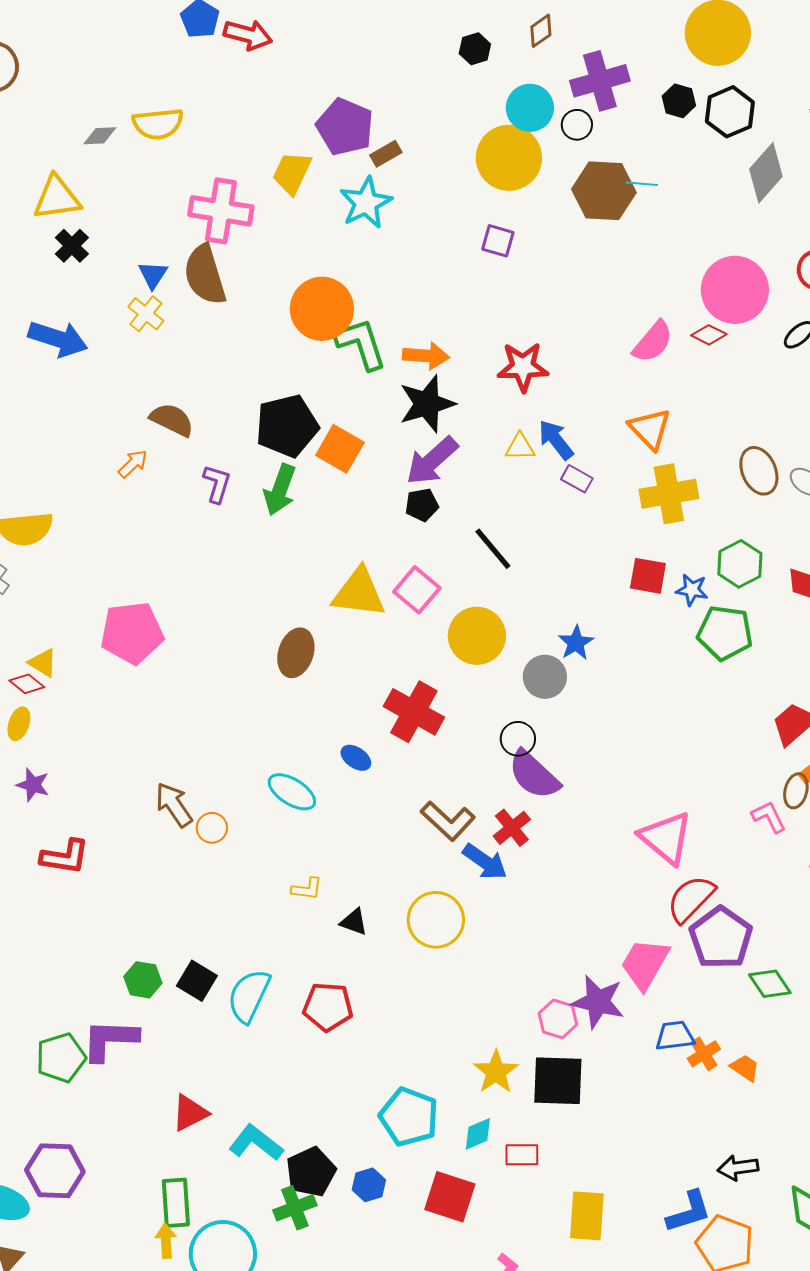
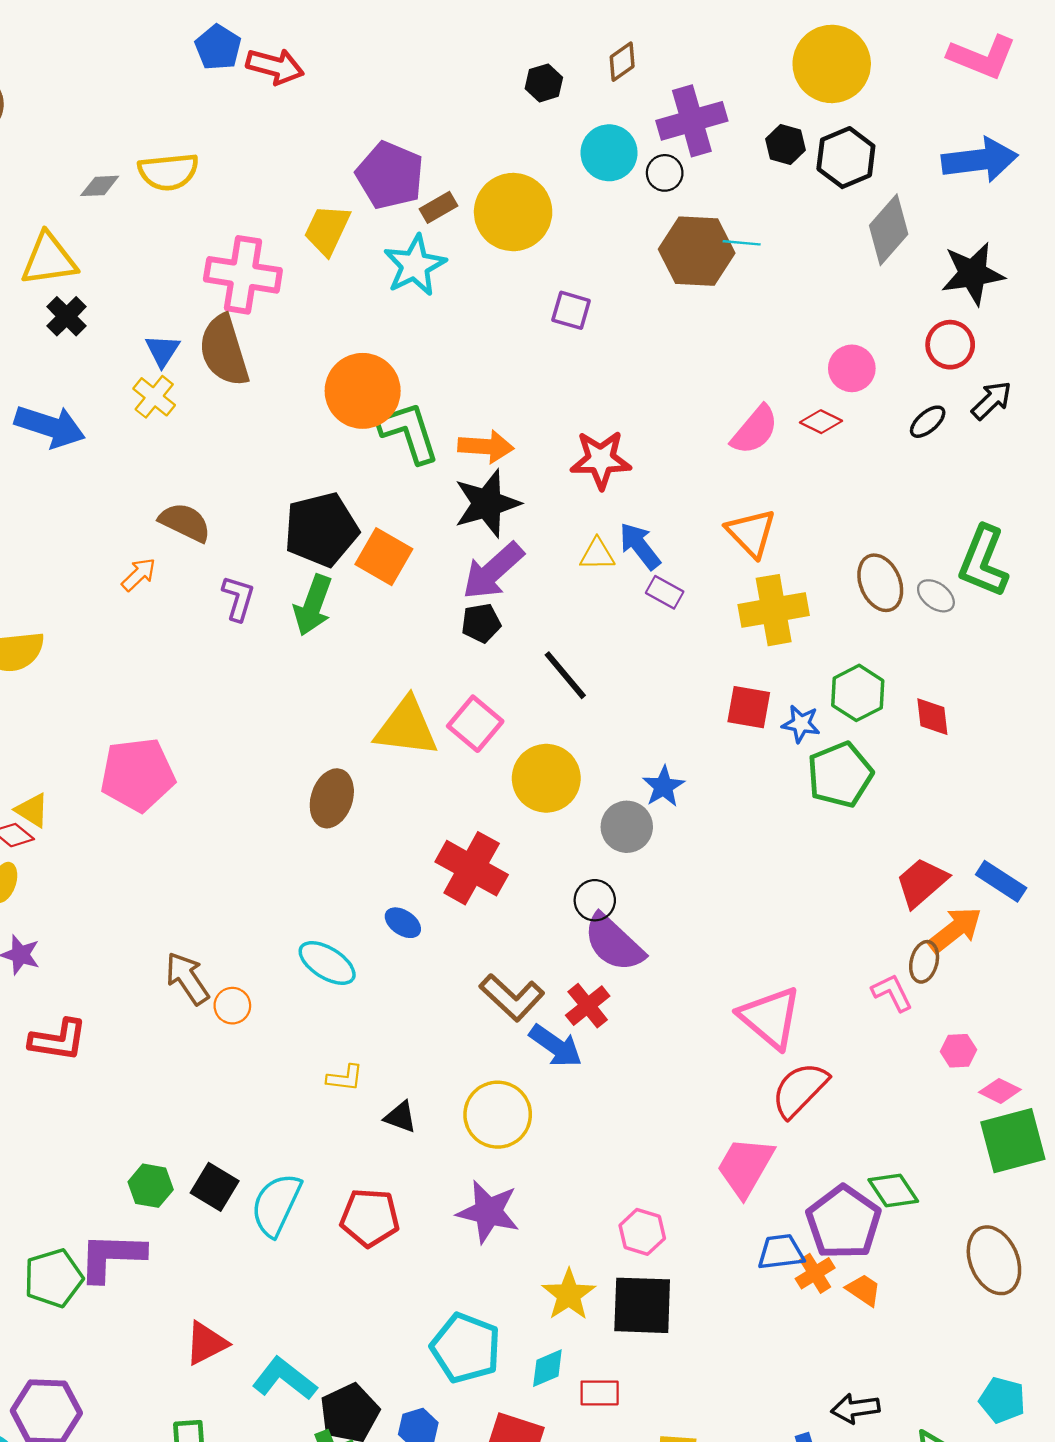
yellow circle: (509, 158) -> (513, 212), moved
pink circle: (735, 290) -> (852, 368), size x0.6
green pentagon: (725, 633) -> (840, 775), turned -30
purple pentagon: (721, 938) -> (844, 1222), moved
purple star: (598, 1002) -> (488, 1212), moved

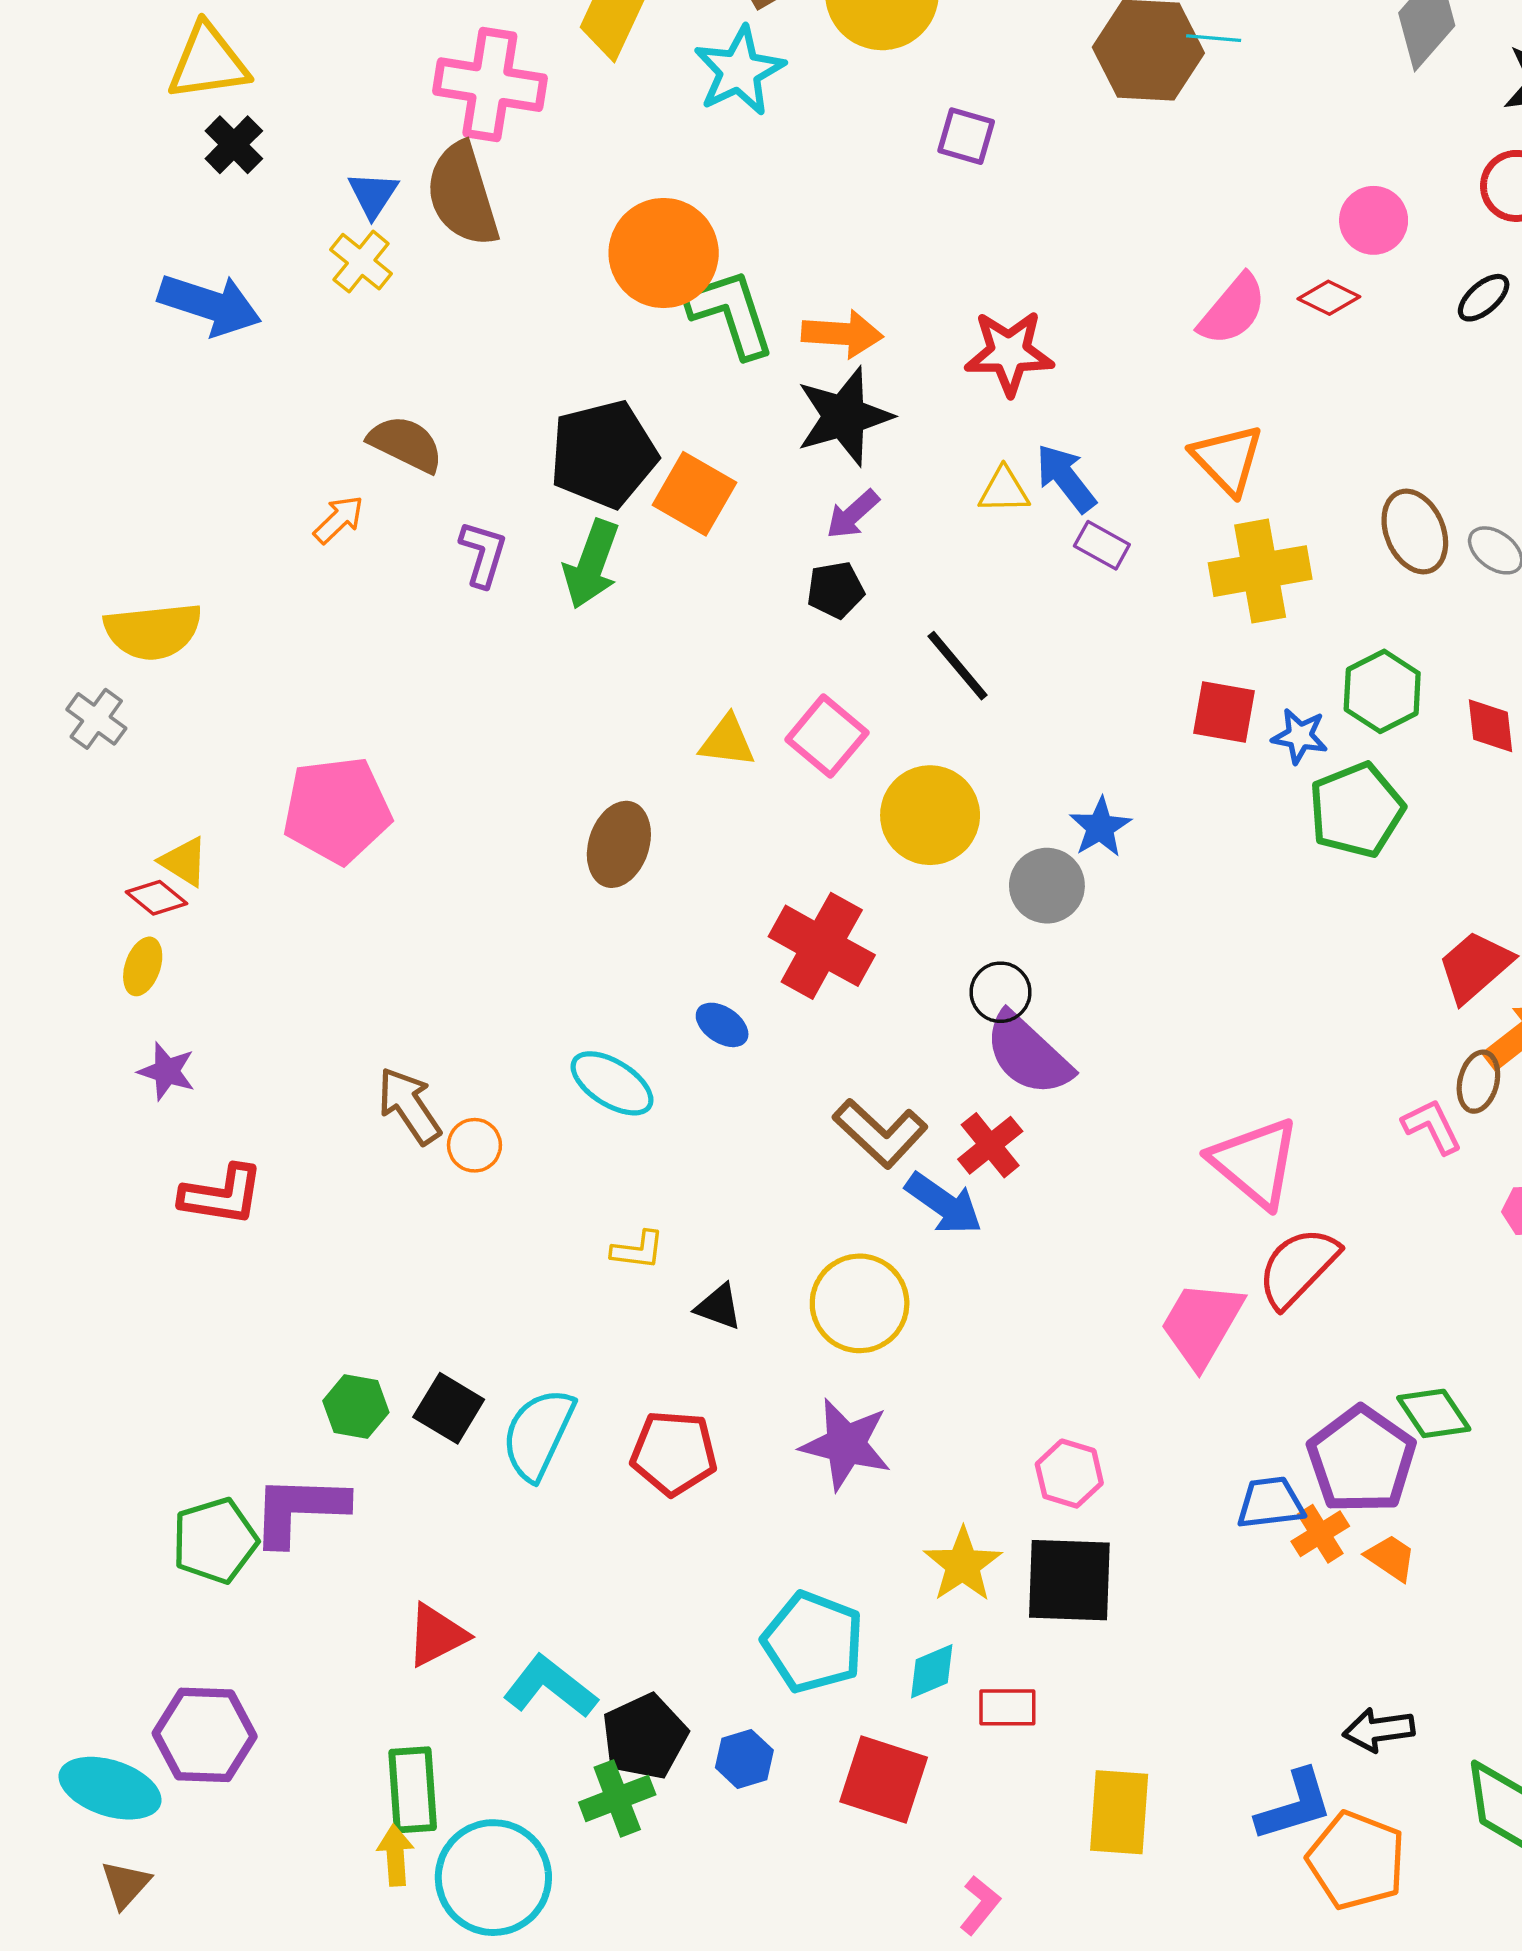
purple arrow: (493, 571) -> (853, 514), size x0.6
yellow triangle: (406, 727) -> (727, 741), size x0.6
pink trapezoid: (745, 1167) -> (1202, 1324), moved

